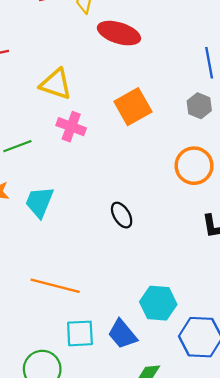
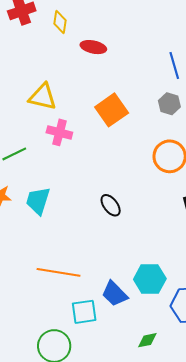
red ellipse: (119, 33) -> (93, 47), size x0.7
blue trapezoid: (122, 334) -> (115, 294), moved

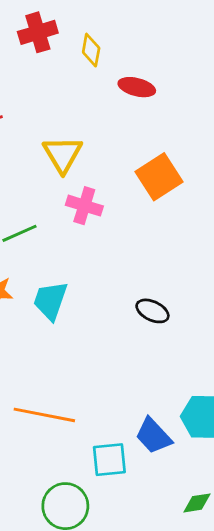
yellow triangle: (43, 97) -> (63, 154), turned 44
black ellipse: (111, 205) -> (152, 311), turned -30
orange line: (59, 272) -> (44, 415), moved

